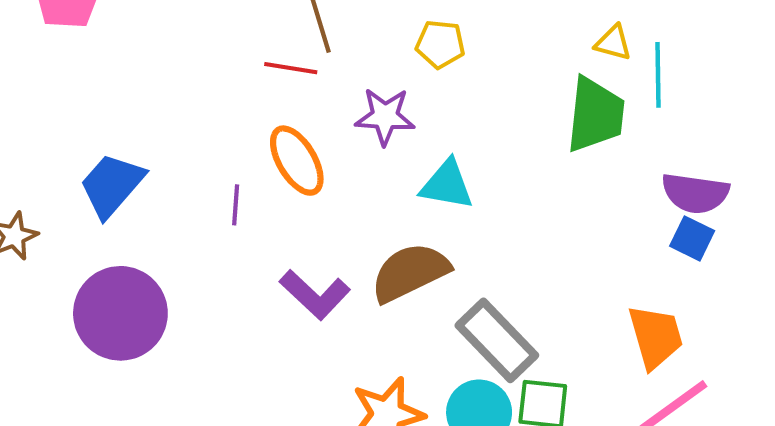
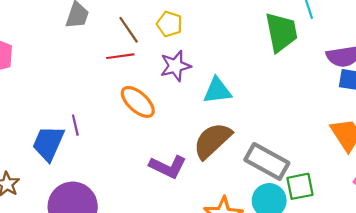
yellow pentagon: (440, 44) -> (169, 24), moved, turned 30
purple line: (236, 205) -> (75, 125), moved

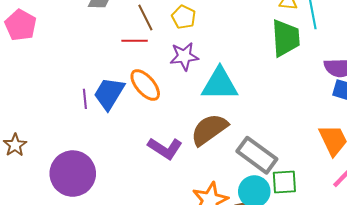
cyan triangle: (217, 91) -> (220, 84), size x1.4
blue trapezoid: (48, 143) -> (109, 94), moved

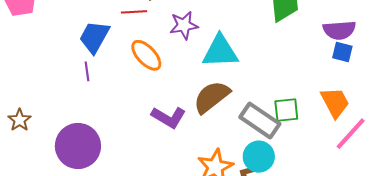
blue trapezoid: (109, 94) -> (94, 37), moved
green square: (284, 182) -> (286, 110), moved

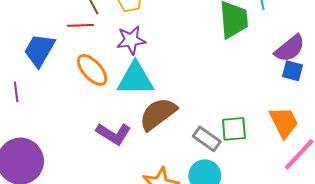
purple semicircle: (339, 30) -> (290, 48), turned -36
cyan triangle: (220, 51) -> (135, 79), moved
purple line: (87, 71) -> (16, 92), moved
gray rectangle: (260, 120) -> (207, 139), size x0.7

